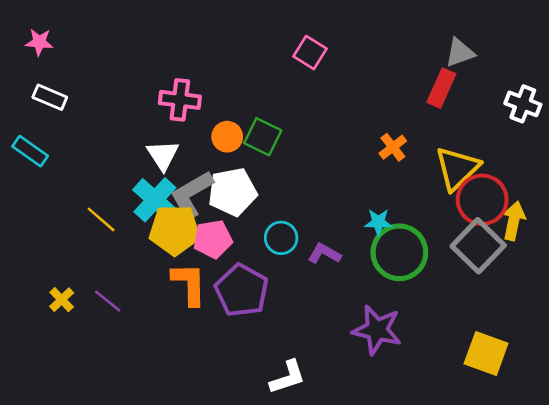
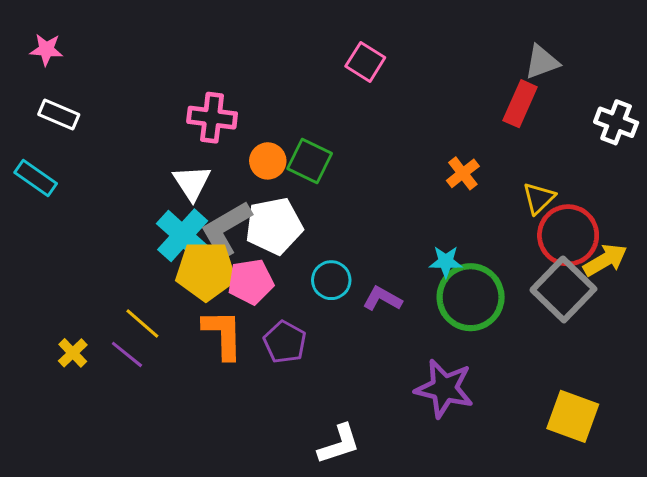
yellow triangle: (457, 168) -> (539, 198), size x0.6
yellow line: (101, 219) -> (142, 323), moved
yellow arrow: (514, 221) -> (605, 260), turned 48
purple pentagon: (242, 290) -> (285, 342), size x0.7

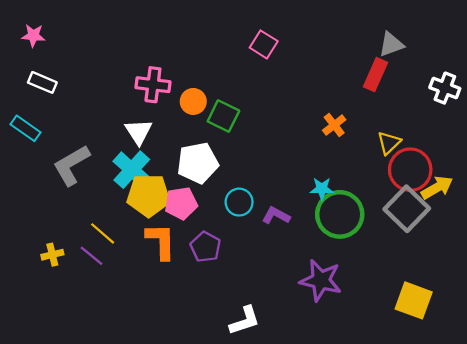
orange circle: (268, 161) -> (193, 101), moved
gray L-shape: (226, 229) -> (71, 165), moved
yellow cross: (73, 353) -> (52, 255), turned 30

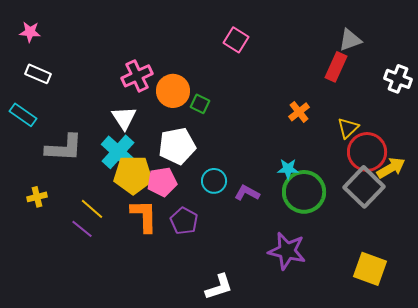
pink cross: (153, 85) -> (137, 76), turned -32
orange circle: (193, 101) -> (173, 91), size x1.4
green square: (223, 116) -> (200, 104), size x0.7
gray L-shape: (71, 165) -> (64, 148), turned -147
yellow cross: (52, 255) -> (37, 197), moved

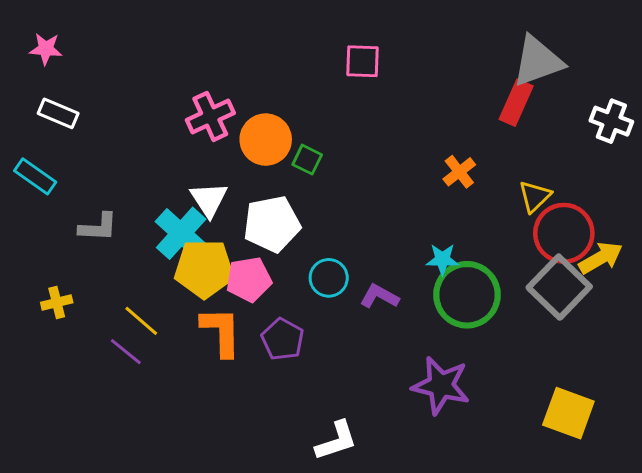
pink square: (236, 40) -> (362, 61), turned -30
gray triangle: (350, 40) -> (538, 61), size x1.5
white triangle: (124, 118) -> (209, 199), moved
gray L-shape: (64, 148) -> (98, 227), size x0.7

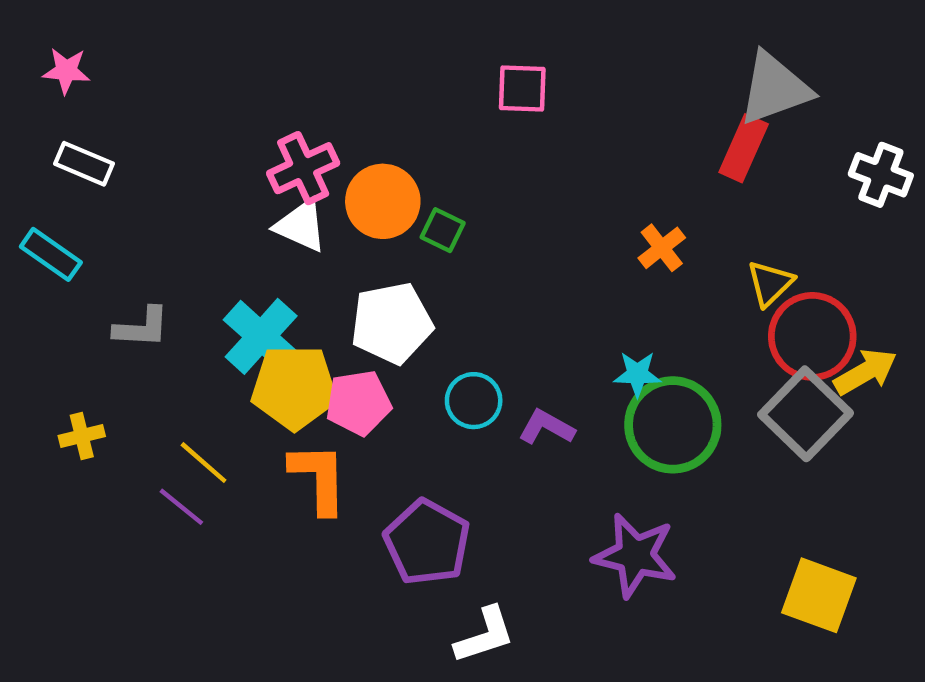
white triangle: (209, 199) -> (301, 226), moved, turned -33
purple pentagon: (283, 339) -> (427, 542), moved, size x1.4

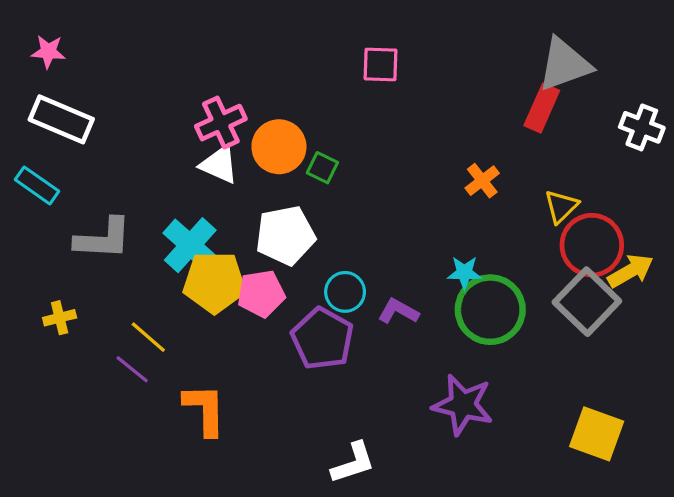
white rectangle: (84, 164) -> (61, 119), size x1.5
gray L-shape: (142, 328) -> (103, 239), size x1.4
orange L-shape: (319, 478) -> (205, 410), moved
purple pentagon: (427, 542) -> (322, 339), moved

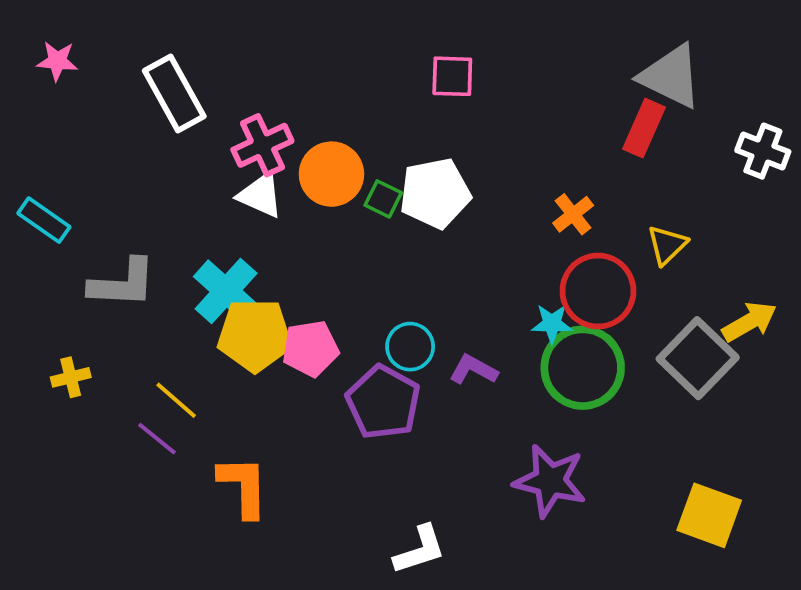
gray triangle: (564, 64) -> (671, 76), turned 46
white rectangle: (61, 119) -> (174, 94), moved, turned 38
white pentagon: (285, 235) -> (435, 193), moved
red circle: (592, 245) -> (598, 291), moved

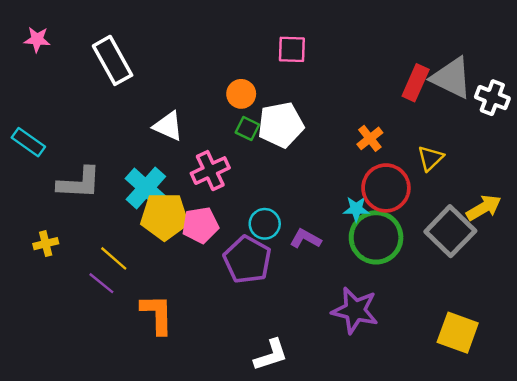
gray triangle: (671, 76) -> (452, 78), moved
pink cross: (262, 145) -> (210, 171), moved
orange circle: (331, 174) -> (241, 94), moved, size x0.7

